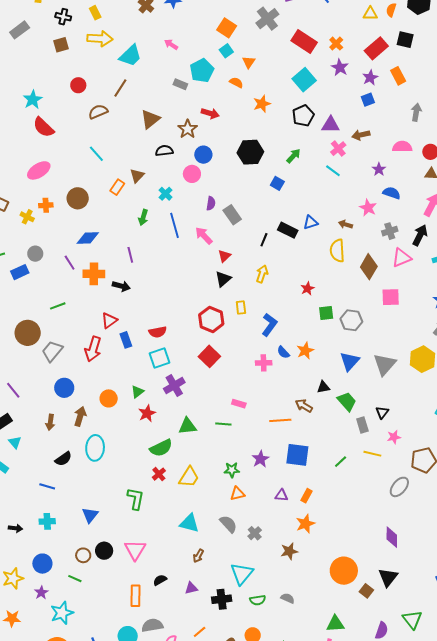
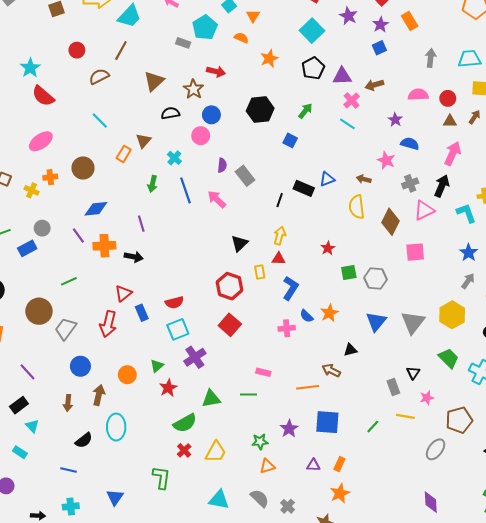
red triangle: (224, 256) -> (278, 259), moved, turned 48
green trapezoid: (347, 401) -> (449, 358), moved

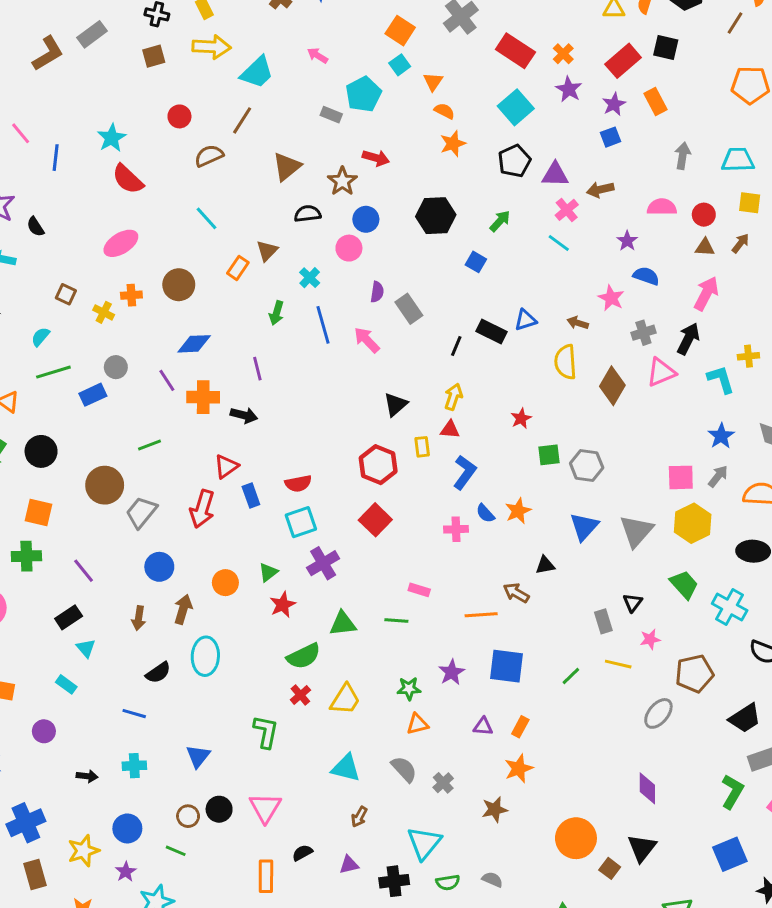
orange semicircle: (241, 38) -> (444, 111), moved
pink square: (415, 252) -> (681, 477), moved

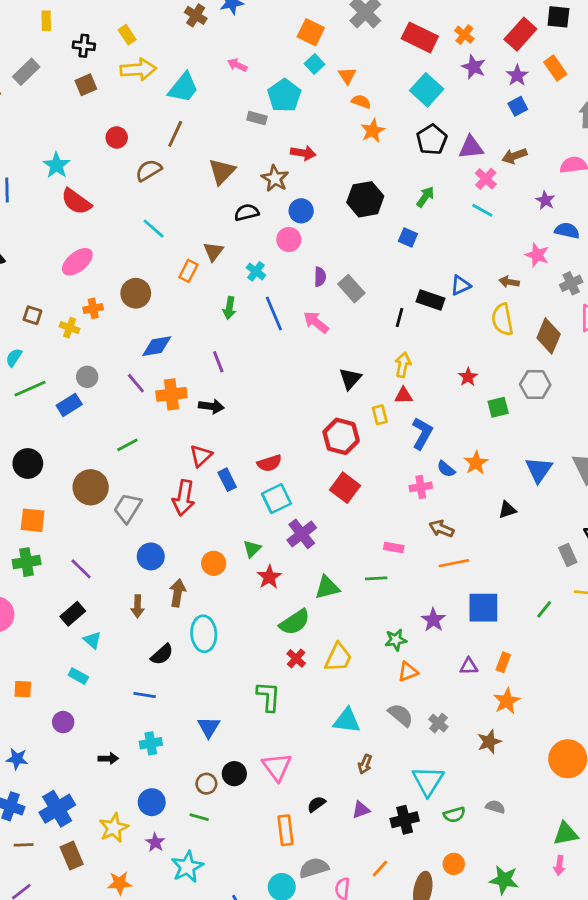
gray hexagon: (587, 466) -> (535, 385), moved
brown arrow: (516, 593) -> (441, 529), moved

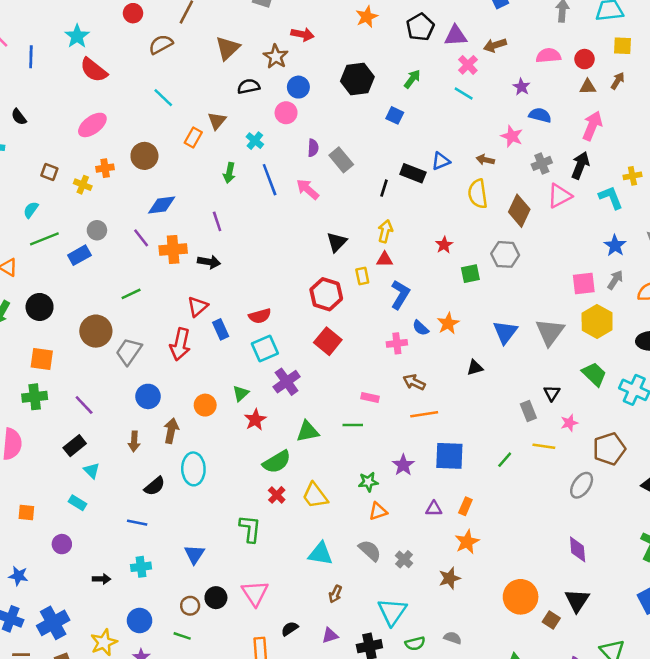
yellow trapezoid: (338, 657) -> (315, 496), turned 116

